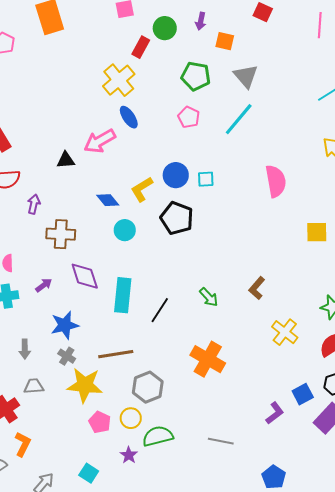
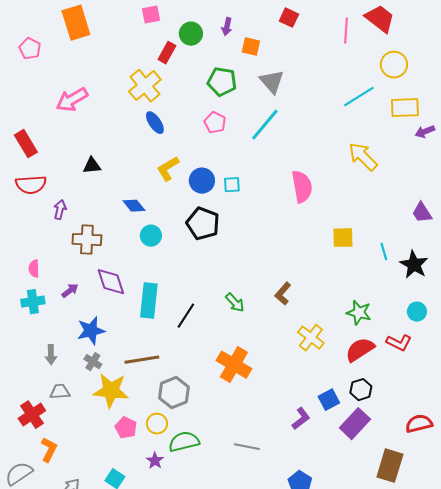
pink arrow: (100, 141) -> (72, 100), moved
yellow L-shape: (142, 189) -> (168, 169), moved

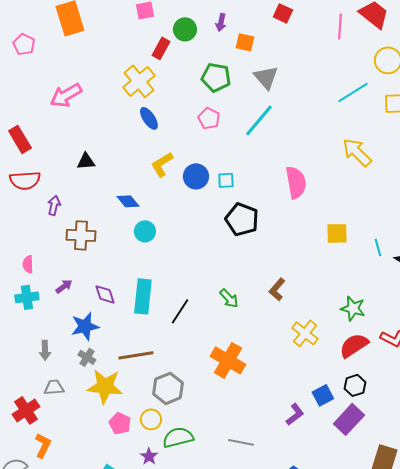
black pentagon: (203, 224) -> (242, 219), moved
purple diamond: (111, 282) -> (105, 294), moved, size x0.7

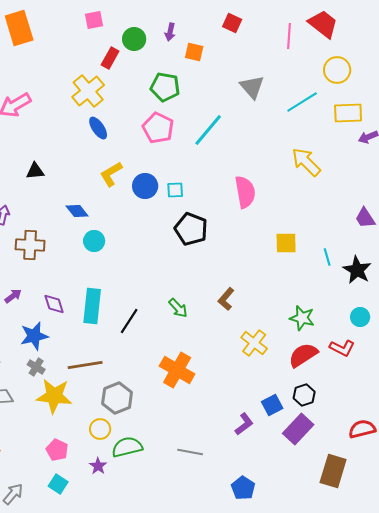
gray triangle: (266, 77) -> (252, 87), moved
pink pentagon: (209, 118) -> (158, 128), size x1.4
pink pentagon: (120, 423) -> (57, 450), moved

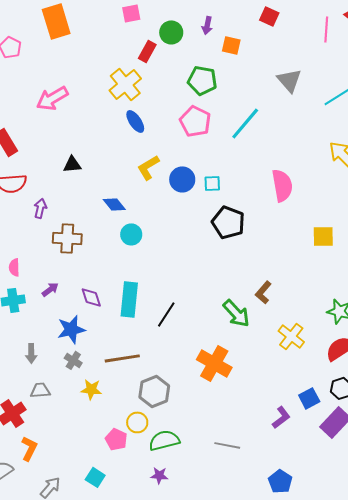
green arrow: (178, 308) -> (236, 313), moved, size x1.4
yellow star: (54, 396) -> (91, 389), size x0.6
pink pentagon: (57, 450) -> (116, 439), moved
purple star: (98, 466) -> (159, 475), moved, turned -30

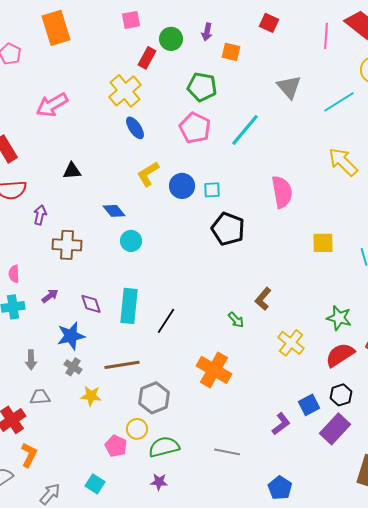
green arrow: (236, 313) -> (236, 320), size x0.6

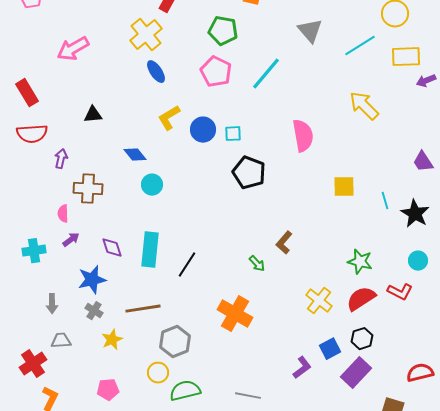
pink semicircle: (14, 274) -> (63, 214), moved
yellow cross: (291, 343) -> (319, 301), moved
yellow star: (91, 396) -> (112, 340), turned -30
pink pentagon: (116, 446) -> (108, 390), moved, turned -30

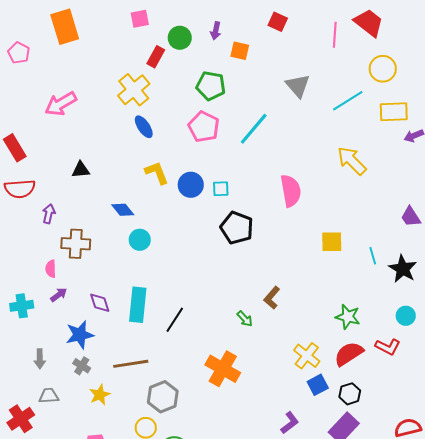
yellow L-shape: (169, 118) -> (157, 173), turned 100
blue square: (330, 349) -> (318, 385), moved

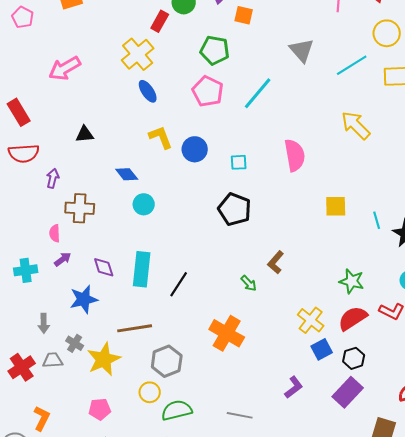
cyan square: (221, 189) -> (239, 162), moved
black pentagon: (237, 228) -> (235, 209), moved
gray cross: (82, 366) -> (75, 343), moved
yellow star: (100, 395) -> (104, 359), size x1.6
red cross: (21, 419) -> (22, 367), moved

